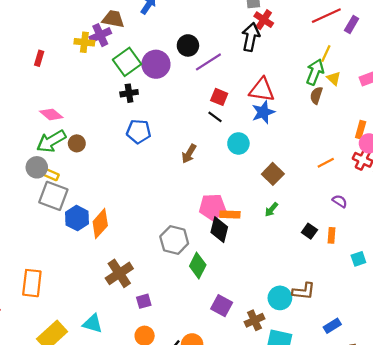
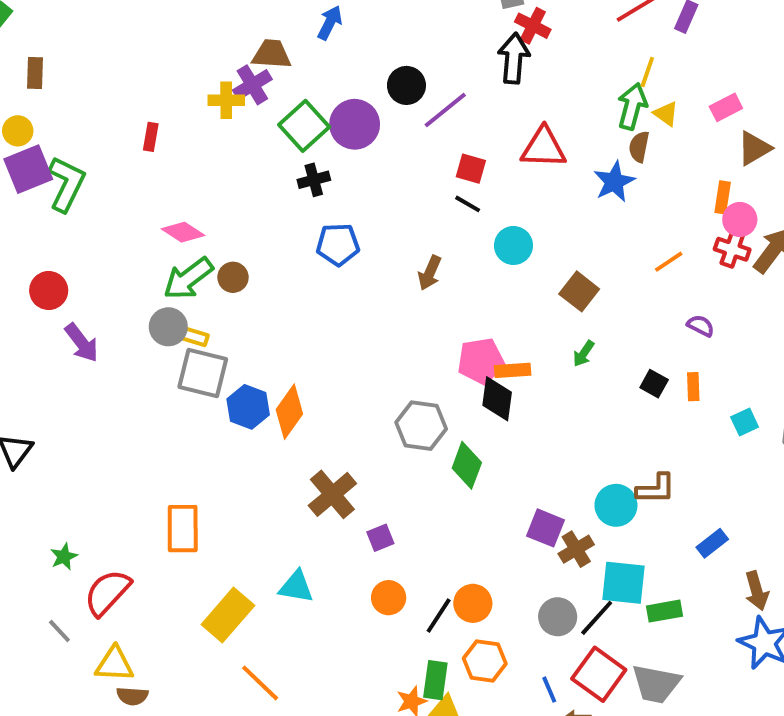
blue star: (263, 112) -> (614, 182), moved
purple square: (222, 306) -> (545, 528), moved

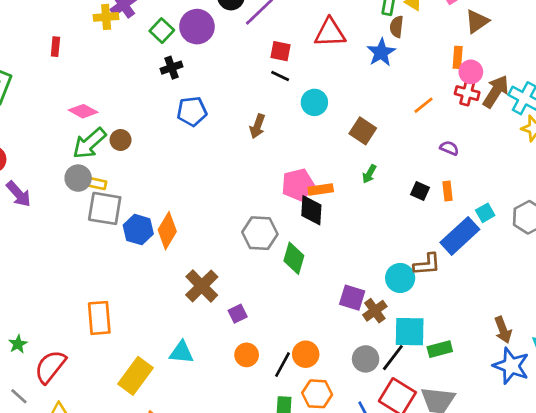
green square: (304, 126) -> (162, 31), size x0.7
blue rectangle: (712, 543) -> (460, 236), moved, size x1.8

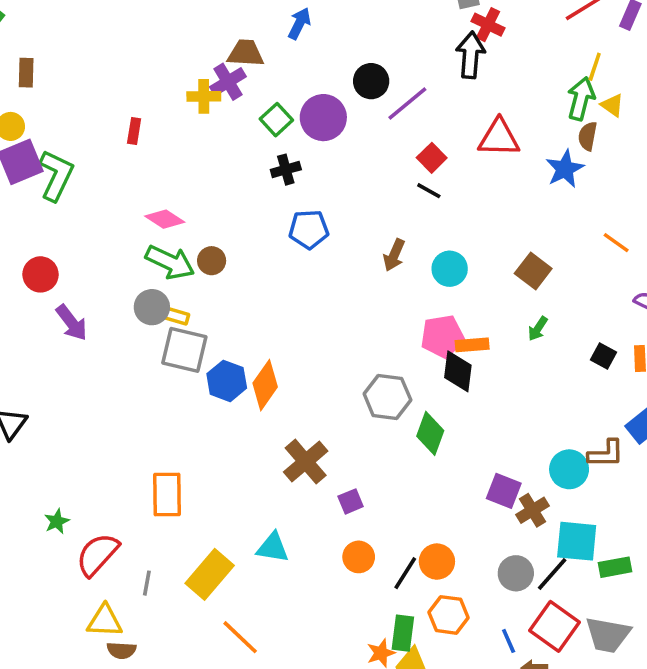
red square: (280, 51) -> (432, 158), turned 30
cyan circle: (314, 102) -> (450, 269), moved
orange line: (424, 105) -> (616, 243), turned 70
green arrow: (89, 143) -> (170, 262), turned -117
gray line: (19, 396) -> (147, 583), moved, turned 54

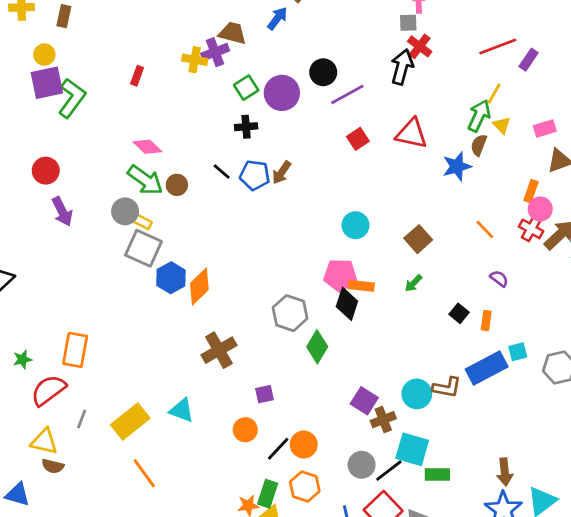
black line: (429, 191) -> (222, 172), moved
brown arrow: (394, 255) -> (282, 173), moved
orange rectangle: (167, 494) -> (75, 350), moved
purple square: (351, 501) -> (264, 394), moved

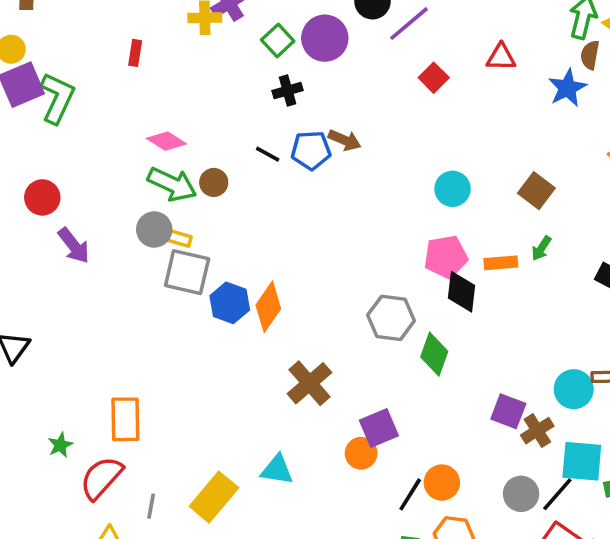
red triangle: (412, 134) -> (501, 57), size x0.7
brown arrow: (282, 173) -> (345, 140), turned -90
orange rectangle: (361, 286) -> (501, 263), moved
purple square: (264, 394) -> (379, 428), size x1.5
orange circle: (245, 430) -> (361, 453), moved

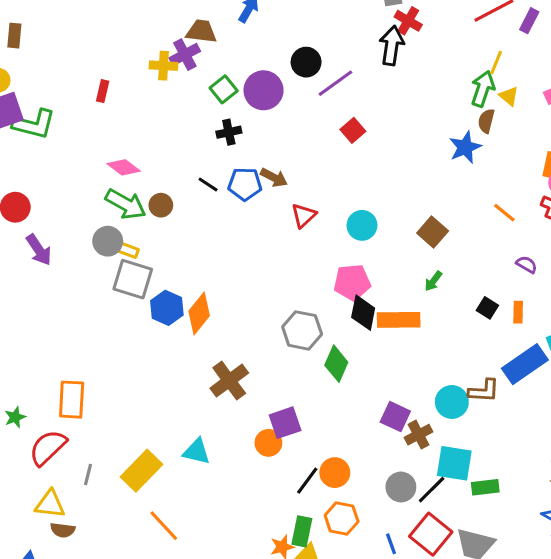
red triangle: (501, 57) -> (304, 215), moved, turned -48
green L-shape: (57, 98) -> (34, 124), turned 75
orange rectangle: (501, 263) -> (399, 320), moved, size x1.5

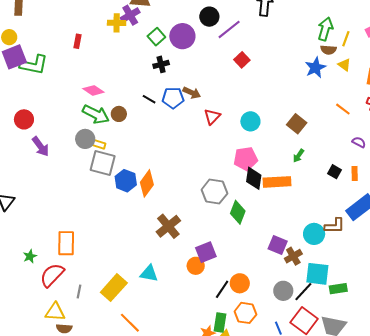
yellow line: (496, 63) -> (346, 39), moved
yellow triangle: (509, 96) -> (344, 65), moved
brown semicircle: (486, 121) -> (328, 50), turned -98

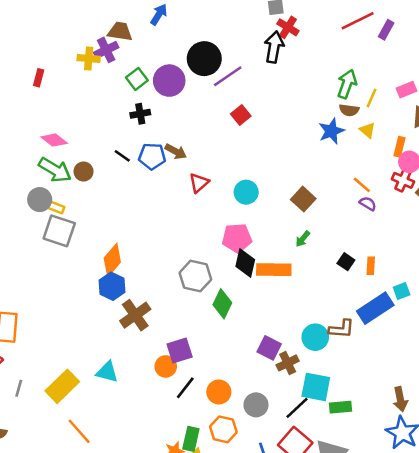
black circle: (209, 17) -> (204, 59), size x1.4
purple semicircle: (359, 142) -> (368, 204), moved
blue hexagon: (126, 181) -> (112, 286), moved
black line: (222, 289) -> (185, 388), moved
gray circle: (283, 291) -> (256, 405), moved

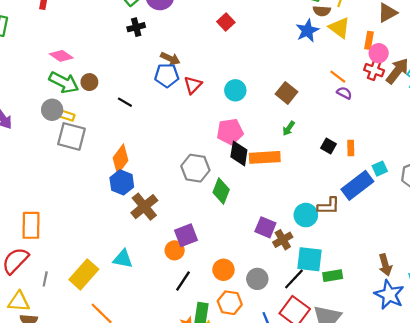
yellow triangle: (367, 130) -> (339, 28), size x1.5
black line: (122, 156) -> (125, 102), moved
blue pentagon: (152, 156) -> (167, 75), moved
black line: (185, 388) -> (183, 281), moved

